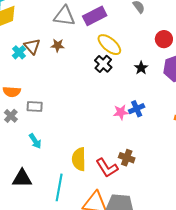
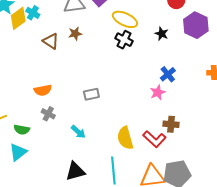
cyan cross: (19, 52) -> (33, 13), moved
gray rectangle: (35, 107) -> (91, 94), moved
pink star: (121, 112) -> (158, 92), moved

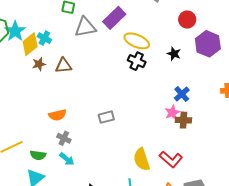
brown star: (75, 34) -> (39, 64), moved
brown triangle: (51, 41) -> (63, 66), turned -36
brown cross: (171, 124) -> (183, 120), moved
cyan arrow: (78, 132) -> (67, 159), moved

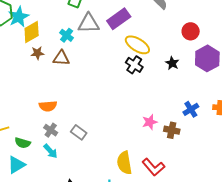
cyan cross: (44, 38) -> (67, 35), moved
blue cross: (182, 94) -> (191, 109), moved
pink star: (172, 113) -> (150, 122), moved
gray rectangle: (106, 117) -> (79, 132), moved, turned 42

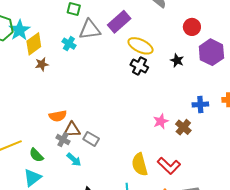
brown triangle: (61, 58) -> (72, 130), moved
blue cross: (191, 109) -> (200, 104), turned 35
brown cross: (172, 130) -> (183, 127), turned 35
green semicircle: (23, 143) -> (36, 155), turned 35
cyan arrow: (50, 151) -> (74, 160), moved

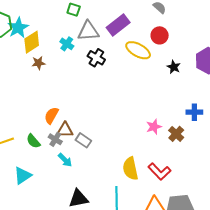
red circle: (192, 27) -> (160, 35), moved
black cross: (139, 66) -> (96, 58), moved
orange semicircle: (58, 116) -> (51, 115), turned 126
green semicircle: (36, 155) -> (33, 141), moved

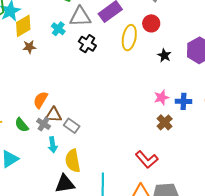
yellow ellipse: (138, 50) -> (129, 38), turned 70
pink star: (154, 127) -> (161, 97), moved
cyan arrow: (65, 160) -> (53, 145), turned 35
yellow semicircle: (130, 169) -> (73, 161), moved

